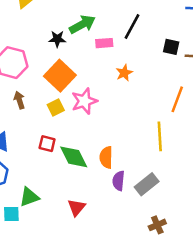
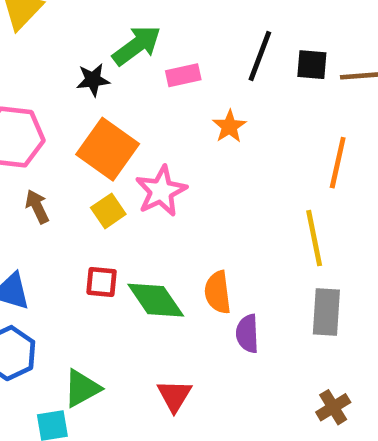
black line: (132, 27) -> (260, 56), moved
gray rectangle: (147, 184) -> (326, 312), moved, turned -40

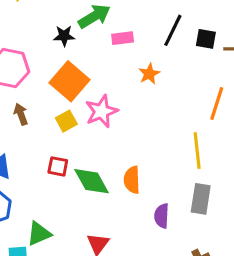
purple semicircle: (247, 334) -> (162, 216), moved

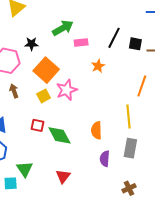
black star: (64, 36) -> (31, 44), moved
orange semicircle: (132, 180) -> (96, 130), moved
green triangle: (39, 234) -> (25, 169), turned -42

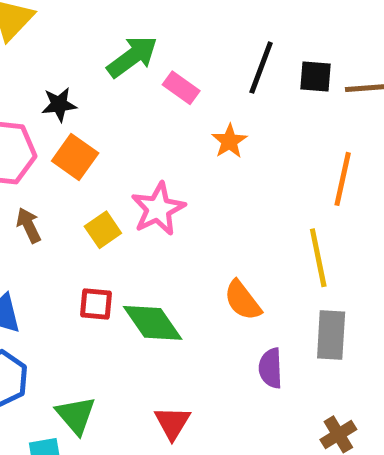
pink rectangle: (81, 42) -> (181, 88), turned 48
orange square: (46, 70) -> (75, 157), moved, size x0.7
orange semicircle: (96, 130) -> (243, 300), turned -30

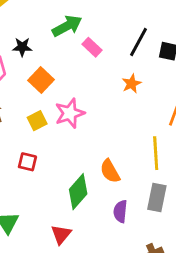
orange star: (229, 141) -> (132, 84), moved
orange square: (75, 157) -> (41, 80), moved
green diamond: (153, 323) -> (78, 192), moved, turned 68

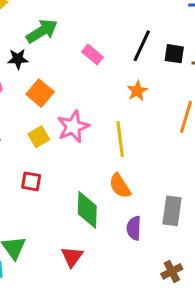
green arrow: (67, 26) -> (42, 31), moved
yellow line: (156, 153) -> (120, 139), moved
green diamond: (78, 192) -> (87, 210), turned -36

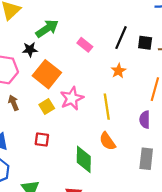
orange square: (40, 93) -> (47, 74), size x1.4
purple semicircle: (134, 228) -> (145, 120), moved

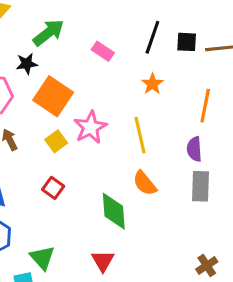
red square: (42, 139) -> (53, 188), turned 32
gray rectangle: (146, 159) -> (201, 186), moved

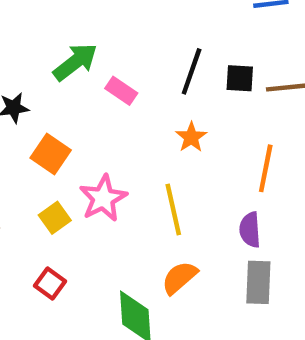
green arrow: (48, 33) -> (75, 62), moved
orange square: (53, 96) -> (51, 154), size x0.7
orange semicircle: (145, 183) -> (179, 278), turned 88

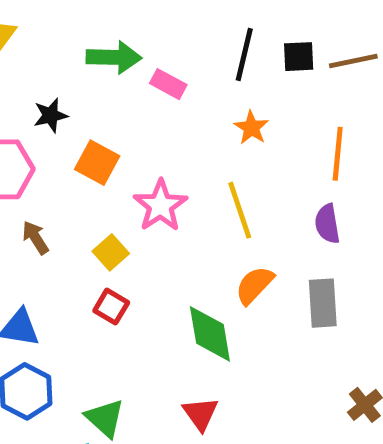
green arrow: (75, 62) -> (114, 57), turned 45
yellow square: (55, 218) -> (111, 252), moved
gray rectangle: (258, 282) -> (323, 303), moved

